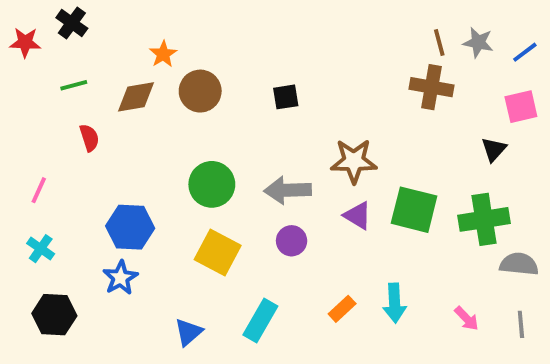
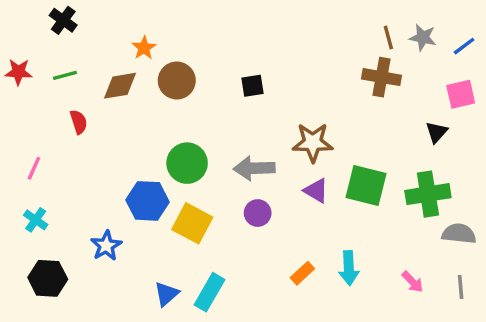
red star: (25, 42) -> (18, 72), moved
blue hexagon: (130, 227) -> (148, 201), moved
cyan rectangle: (260, 320) -> (209, 292), moved

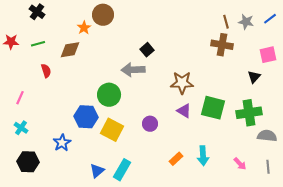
blue line: (464, 46) -> (270, 19), moved
brown circle: (177, 81) -> (103, 15), moved
black square: (252, 86) -> (147, 50), turned -32
gray arrow: (254, 168) -> (133, 70), moved

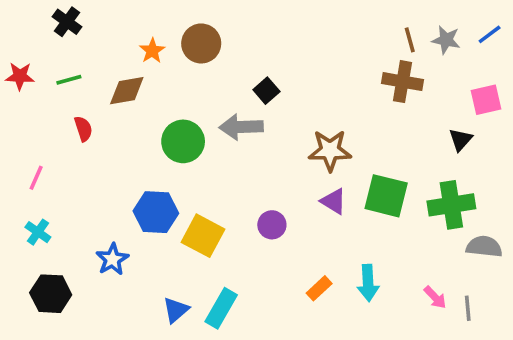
brown circle: (103, 15) -> (201, 43), moved
green circle: (109, 95) -> (183, 141), moved
gray line: (268, 167) -> (468, 308), moved

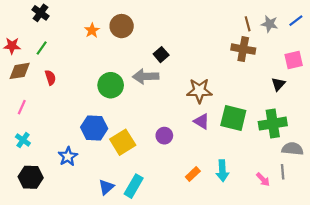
green line: (69, 80) -> (42, 48), turned -40
brown diamond: (127, 91) -> (20, 71), moved
yellow square: (203, 236) -> (123, 142), turned 30
gray line: (468, 308) -> (283, 172), moved

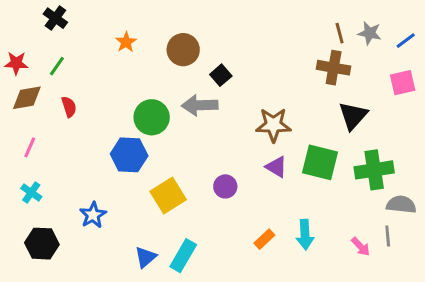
blue line: (296, 21) -> (406, 41), moved
brown circle: (122, 26) -> (183, 50), moved
black triangle: (278, 84) -> (353, 116), moved, size x1.5
blue hexagon: (94, 128) -> (129, 155), moved

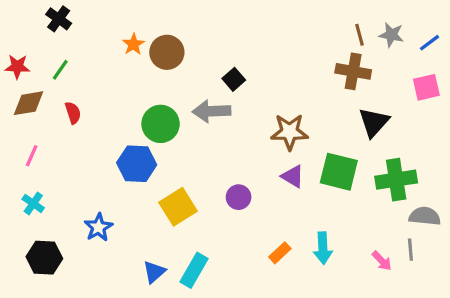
brown circle: (183, 50) -> (167, 52), moved

